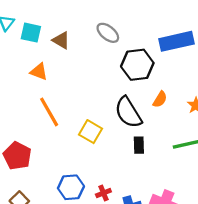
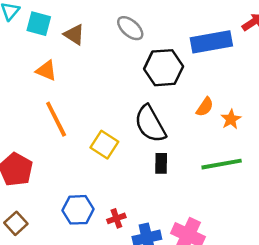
orange semicircle: (160, 99) -> (205, 107), moved

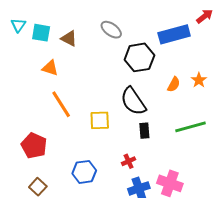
orange star: (231, 119) -> (199, 80), moved
yellow square: (104, 145) -> (100, 120), turned -30
red cross: (116, 218) -> (129, 161), moved

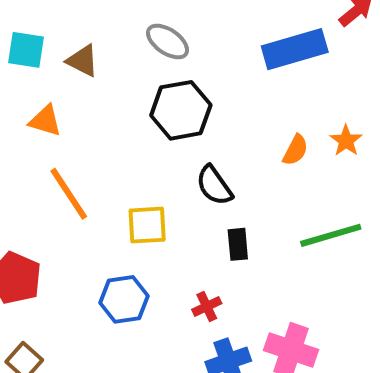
black hexagon: (139, 57) -> (181, 110), moved
black semicircle: (133, 101) -> (214, 185), size x0.7
blue hexagon: (84, 172) -> (124, 299), moved

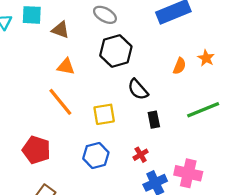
cyan square: (26, 50) -> (32, 15), moved
orange triangle: (45, 121) -> (66, 66), moved

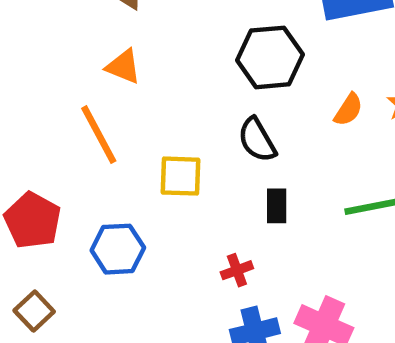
black hexagon: (116, 51) -> (270, 57), moved
blue hexagon: (96, 155) -> (118, 249), moved

